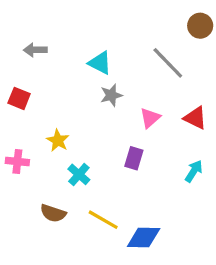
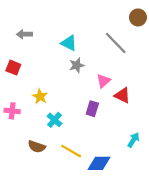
red triangle: (195, 118) -> (122, 95), moved
cyan arrow: (194, 171) -> (133, 140), moved

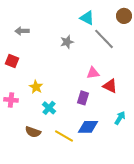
cyan triangle: (69, 43) -> (87, 18), moved
gray star: (77, 65) -> (67, 42), moved
pink triangle: (103, 81) -> (93, 73), turned 32
cyan arrow: (133, 140) -> (120, 118), moved
blue diamond: (99, 163) -> (88, 127), moved

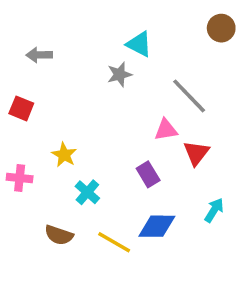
cyan triangle: (87, 18) -> (139, 44), moved
gray line: (104, 39) -> (189, 96), moved
red triangle: (110, 86) -> (196, 153), turned 42
purple rectangle: (83, 98) -> (148, 174), turned -48

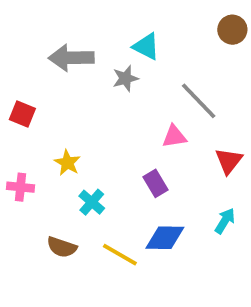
gray arrow: (39, 55) -> (71, 58), moved, size x1.6
red triangle: (196, 153) -> (229, 161), moved

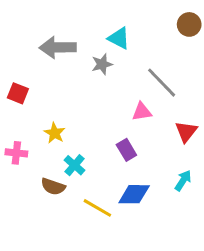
brown semicircle: (62, 247) -> (53, 187), moved

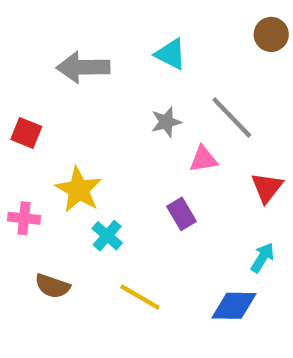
gray star: (102, 64) -> (166, 122), moved
yellow star: (55, 133) -> (79, 190), size x1.5
brown semicircle: (53, 187) -> (52, 286), moved
blue diamond: (134, 194) -> (234, 306), moved

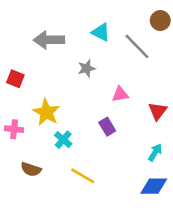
gray line: (232, 118) -> (137, 46), moved
gray star: (166, 122) -> (86, 68), moved
blue diamond: (234, 306) -> (154, 186), moved

